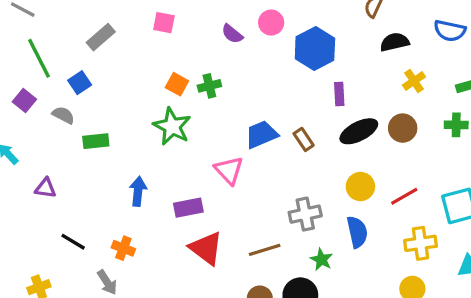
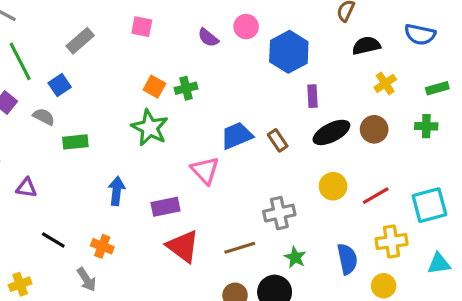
blue semicircle: (357, 232) -> (347, 259), moved

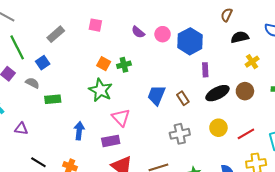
pink circle: (246, 27) -> (163, 34), moved
blue trapezoid: (237, 136) -> (156, 95), turned -45
pink triangle: (205, 170) -> (121, 118), moved
gray cross: (279, 213) -> (180, 134), moved

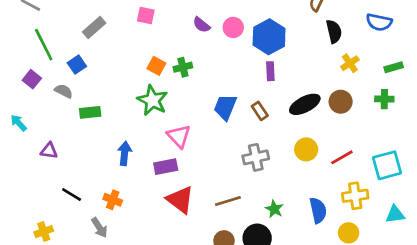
black semicircle: (240, 37) -> (334, 31), turned 90
purple rectangle: (205, 70) -> (270, 71), moved

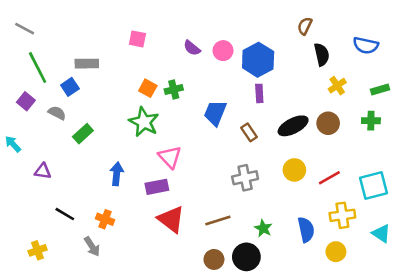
gray rectangle: (94, 27) -> (87, 64), moved, turned 40
blue trapezoid: (225, 107) -> (215, 113), moved
green rectangle: (90, 112) -> (83, 134), turned -36
cyan triangle: (395, 214) -> (381, 234), turned 42

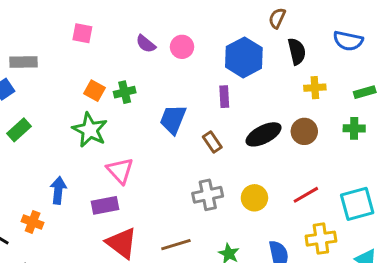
blue hexagon: (258, 60) -> (244, 57), moved
yellow cross: (337, 86) -> (315, 88), turned 30
green rectangle: (83, 134) -> (19, 130), moved
yellow circle: (294, 170) -> (254, 198), moved
orange cross: (105, 219) -> (33, 222), moved

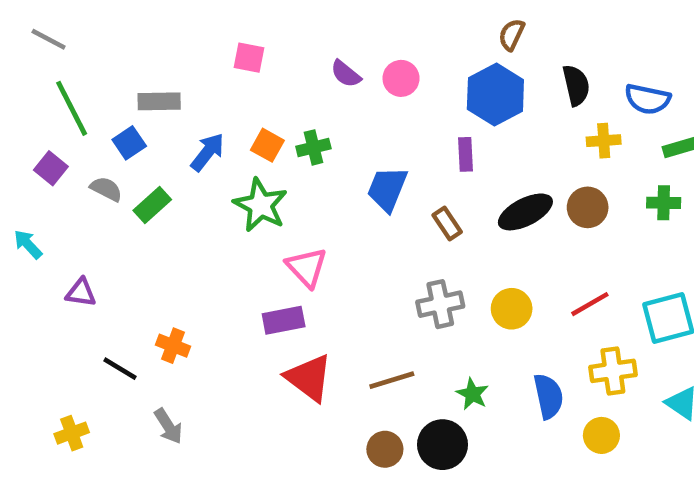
brown semicircle: (277, 18) -> (512, 35), moved
blue semicircle: (348, 41) -> (647, 99), moved
blue arrow: (58, 190) -> (208, 152), moved, turned 32

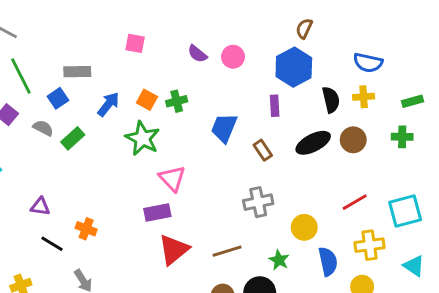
black semicircle: (576, 85) -> (331, 100), moved
blue semicircle: (647, 99) -> (368, 63), moved
purple triangle: (81, 293) -> (40, 207), moved
yellow circle: (512, 309) -> (304, 227), moved
red triangle: (309, 378) -> (174, 250), turned 44

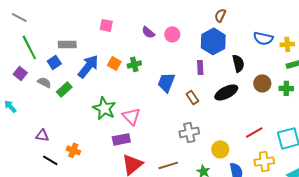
yellow cross: (364, 97) -> (287, 44), moved
blue arrow: (108, 104) -> (88, 66), size x1.4
green star: (143, 138) -> (104, 108), moved
brown circle: (353, 140) -> (262, 83), moved

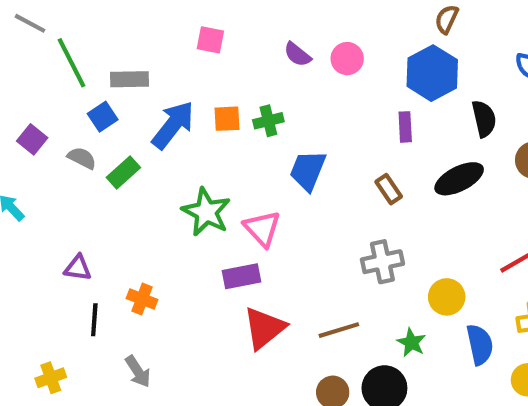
green line: (29, 47) -> (72, 63), moved
orange square: (114, 63) -> (227, 119), turned -32
blue trapezoid: (166, 82) -> (308, 170), moved
black line: (50, 160) -> (94, 320), turned 63

